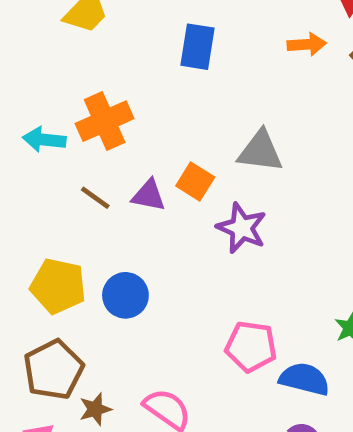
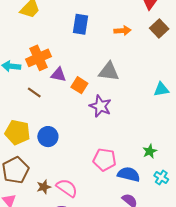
orange arrow: (307, 44) -> (122, 31), moved
purple triangle: (149, 195) -> (58, 75), moved
brown star: (95, 409) -> (44, 187), moved

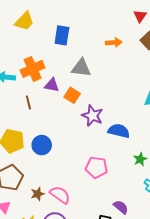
blue rectangle: (80, 24) -> (62, 35), moved
gray triangle: (109, 72) -> (81, 68), moved
brown line: (34, 92) -> (28, 102), turned 40
blue semicircle: (129, 174) -> (119, 131), moved

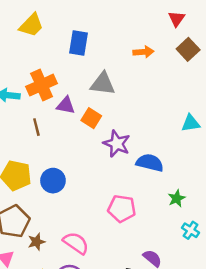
brown star: (38, 194) -> (36, 242), moved

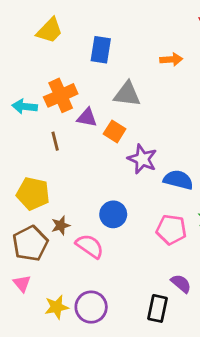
blue circle: (53, 181) -> (113, 214), moved
pink pentagon: (122, 209) -> (171, 230), moved
brown star: (36, 242) -> (61, 225), moved
pink semicircle: (76, 243) -> (90, 246), moved

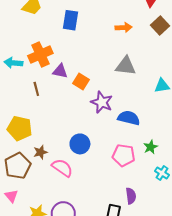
gray triangle: (127, 94) -> (126, 66), moved
purple semicircle: (181, 284) -> (131, 196), turned 42

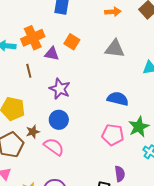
orange square: (81, 82) -> (72, 42), moved
purple star: (102, 102) -> (60, 89), moved
blue circle: (80, 144) -> (59, 120), moved
green star: (151, 147) -> (139, 127), size x1.5

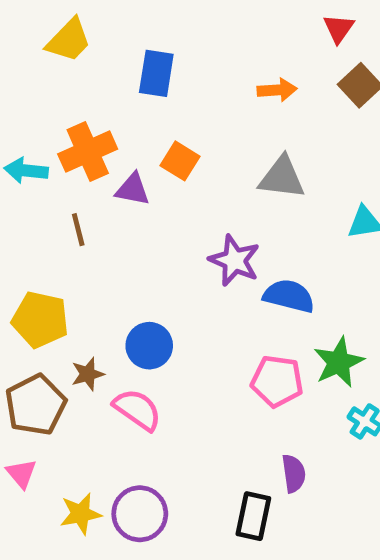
purple star: (60, 89) -> (234, 260), moved

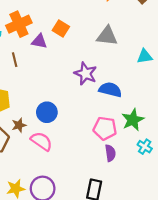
purple semicircle: (294, 474) -> (110, 153), moved

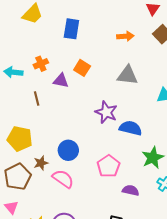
orange cross: (19, 24) -> (41, 64), size x0.6
pink pentagon: (105, 128) -> (108, 166), moved, turned 30
purple semicircle: (110, 153) -> (131, 190), turned -70

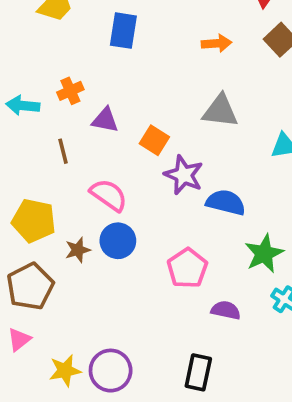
orange square: (82, 68) -> (154, 140), moved
brown star: (41, 163) -> (78, 250), moved
pink semicircle: (63, 179) -> (109, 195), moved
pink triangle: (11, 207) -> (19, 339), turned 32

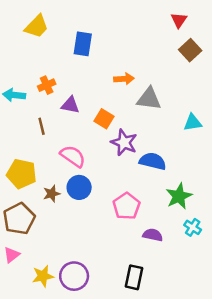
orange arrow: (217, 43) -> (124, 79), moved

